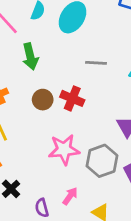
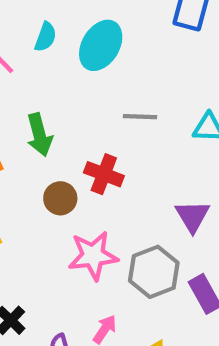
green arrow: (30, 57) -> (39, 135), moved
brown circle: (43, 100) -> (60, 198), moved

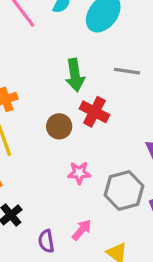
green arrow: (39, 135) -> (75, 75), moved
pink star: (93, 256) -> (79, 173), size x0.6

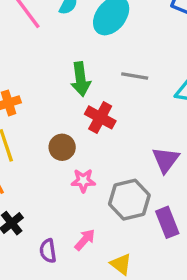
brown circle: (59, 126) -> (62, 147), moved

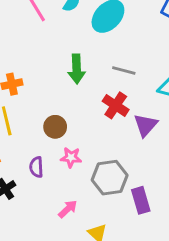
red cross: (100, 117) -> (116, 105), moved
purple triangle: (166, 160) -> (146, 125), moved
purple semicircle: (48, 251) -> (36, 167), moved

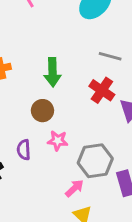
green arrow: (77, 69) -> (53, 72), moved
pink arrow: (68, 209) -> (74, 188), moved

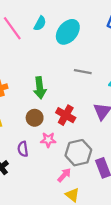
red cross: (102, 90) -> (66, 115), moved

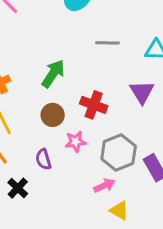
green arrow: (40, 88) -> (53, 74), turned -130
pink arrow: (64, 175) -> (104, 186), turned 32

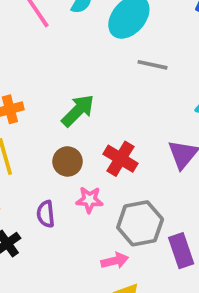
gray line: (107, 43) -> (153, 65), moved

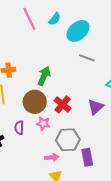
green arrow: (78, 111) -> (44, 76), turned -30
brown circle: (68, 161) -> (35, 102), size x1.5

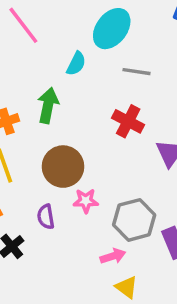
cyan semicircle: (55, 19) -> (76, 64), moved
green arrow: (44, 76) -> (48, 105), moved
red cross: (63, 104) -> (128, 121), moved

